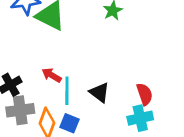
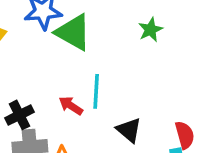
cyan line: (67, 91) -> (96, 91), moved

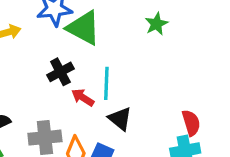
black cross: (19, 115) -> (60, 72), moved
black triangle: (129, 130) -> (120, 119), moved

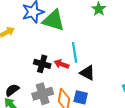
black cross: (60, 72) -> (42, 64), moved, turned -35

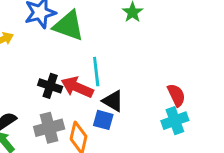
red arrow: (61, 64) -> (77, 87), size x1.5
blue square: (81, 97) -> (103, 120), moved

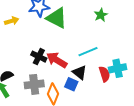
cyan line: (96, 72) -> (88, 52), moved, turned 66
red semicircle: (176, 95) -> (104, 74), moved
cyan cross: (175, 121) -> (118, 68), moved

